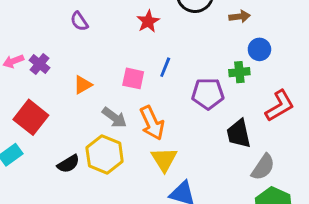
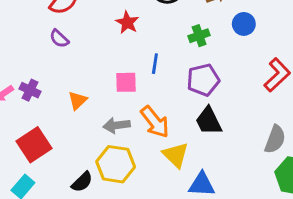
green cross: (239, 72) -> (199, 36), moved
red square: (31, 117) -> (34, 145), turned 32
gray arrow: (114, 117) -> (117, 125), turned 150
black trapezoid: (239, 134) -> (209, 121), moved

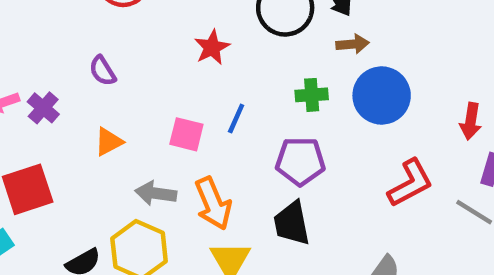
blue circle: (244, 24) -> (382, 95), size x1.6
purple semicircle: (59, 39) -> (103, 71), moved

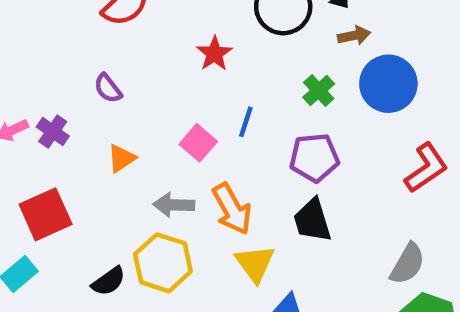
green cross: (312, 95) -> (319, 91), turned -32
pink square: (186, 134) -> (198, 143), turned 33

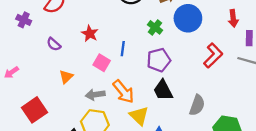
red star: (214, 54) -> (90, 34), moved
purple cross: (53, 131) -> (24, 20), moved
gray semicircle: (407, 264) -> (197, 105), moved

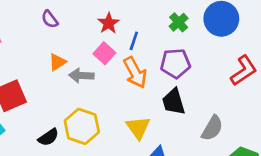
red star: (90, 34) -> (109, 23), moved
orange arrow: (123, 92) -> (135, 73), moved
gray arrow: (95, 95) -> (81, 76), moved

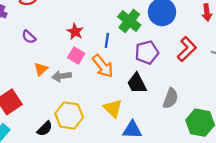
green cross: (179, 22) -> (129, 21), size x1.5
blue line: (134, 41) -> (107, 40), moved
purple pentagon: (175, 63) -> (147, 52), moved

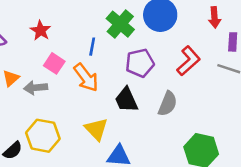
red star: (75, 32) -> (41, 31), moved
gray semicircle: (171, 98) -> (168, 104), moved

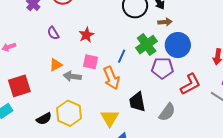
pink square: (54, 63) -> (91, 62), turned -35
purple pentagon: (140, 63) -> (162, 68), moved

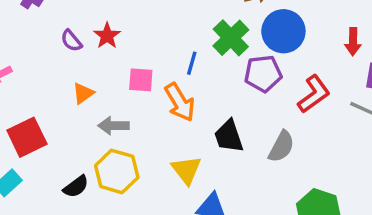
red star: (86, 35) -> (107, 36), moved
gray arrow: (72, 76) -> (114, 126), moved

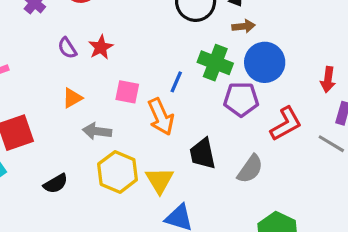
green cross: (231, 38) -> (215, 63), turned -32
yellow hexagon: (117, 171) -> (118, 172), moved

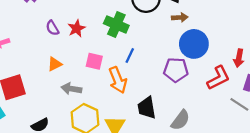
green cross: (215, 63) -> (116, 24), moved
red L-shape: (286, 124) -> (218, 78), moved

